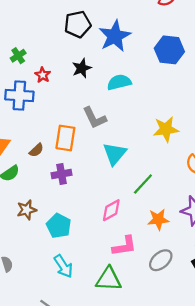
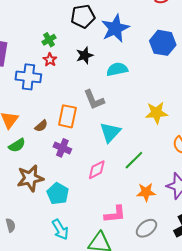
green cross: (18, 56) -> (49, 40), moved
purple cross: (61, 174) -> (62, 148), turned 30
brown star: (27, 210) -> (30, 178), size x1.5
pink diamond: (111, 210) -> (97, 170), moved

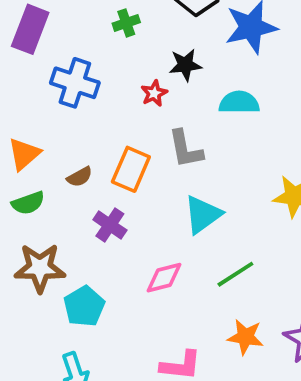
red star: (50, 60) -> (154, 93), moved

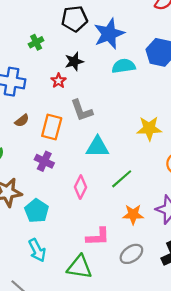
cyan semicircle: (239, 103) -> (124, 66), moved
brown semicircle: (80, 177) -> (22, 121), moved
cyan triangle: (203, 214) -> (97, 147), turned 45
pink diamond: (164, 278) -> (80, 187), turned -40

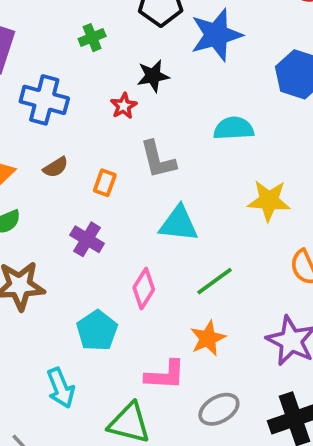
cyan semicircle: (124, 66) -> (234, 128), moved
orange rectangle: (52, 127) -> (105, 183), size x0.6
cyan pentagon: (37, 211) -> (97, 331), moved
orange star: (133, 214) -> (208, 338), moved, turned -30

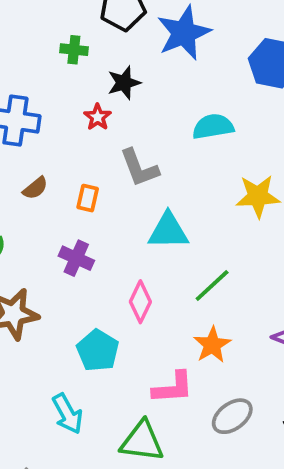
green cross: (92, 38) -> (74, 50), moved, turned 35

